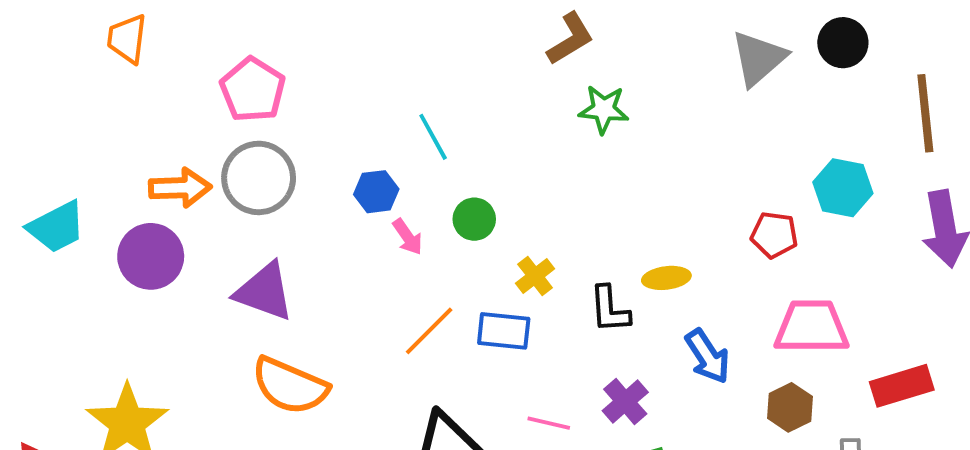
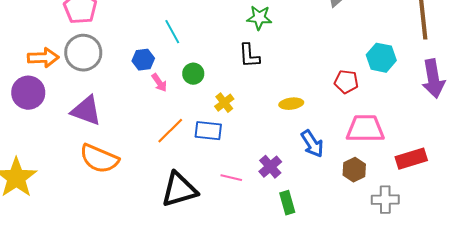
black L-shape: (610, 309) -> (249, 56), moved

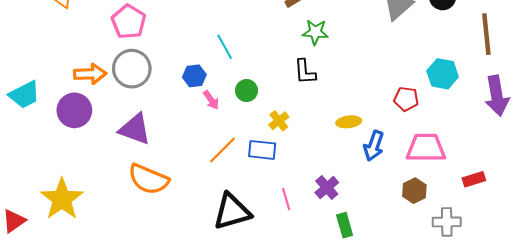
blue arrow: (312, 144) -> (374, 146), moved, turned 52
red rectangle: (411, 159) -> (474, 179), size x0.7
pink line: (231, 178) -> (286, 199), turned 60

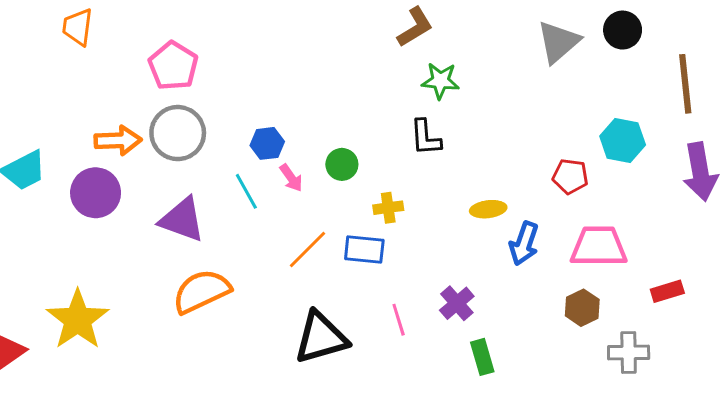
cyan line: (225, 47) -> (246, 191), moved
yellow cross: (279, 121) -> (388, 208), turned 30
orange semicircle: (148, 179) -> (202, 291), turned 132

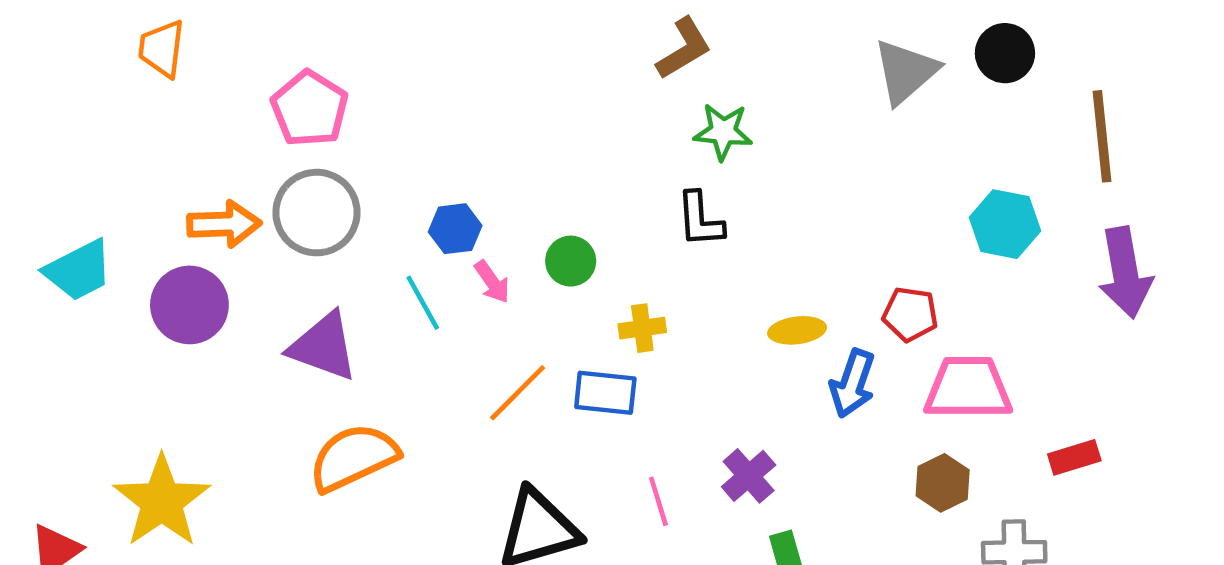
red pentagon: (570, 176) -> (910, 314), moved

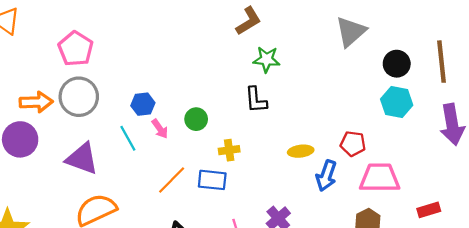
black circle: (1005, 53) -> (397, 64), moved

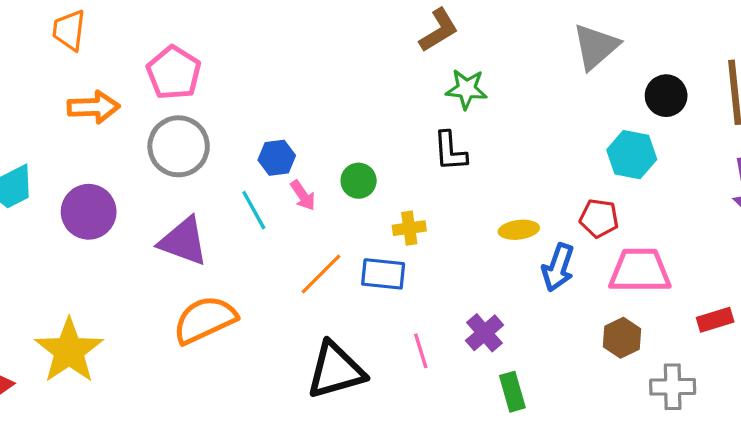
orange arrow: (36, 102) -> (94, 107), moved
cyan hexagon: (397, 102) -> (632, 155), moved

